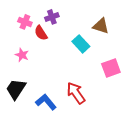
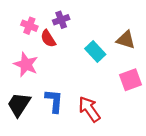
brown triangle: (101, 26) -> (126, 40), moved
pink star: (22, 55) -> (26, 64), size x1.5
blue L-shape: (46, 102) -> (54, 101), moved, turned 45

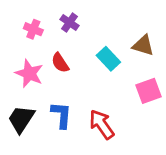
purple cross: (61, 20) -> (69, 23), turned -35
red semicircle: (48, 39) -> (60, 63), moved

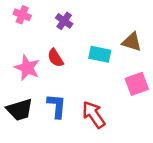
pink cross: (33, 29) -> (22, 15), moved
cyan rectangle: (108, 59) -> (100, 54), turned -35
black trapezoid: (21, 119) -> (20, 110), turned -140

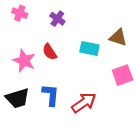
red arrow: (94, 115) -> (84, 103), turned 90

